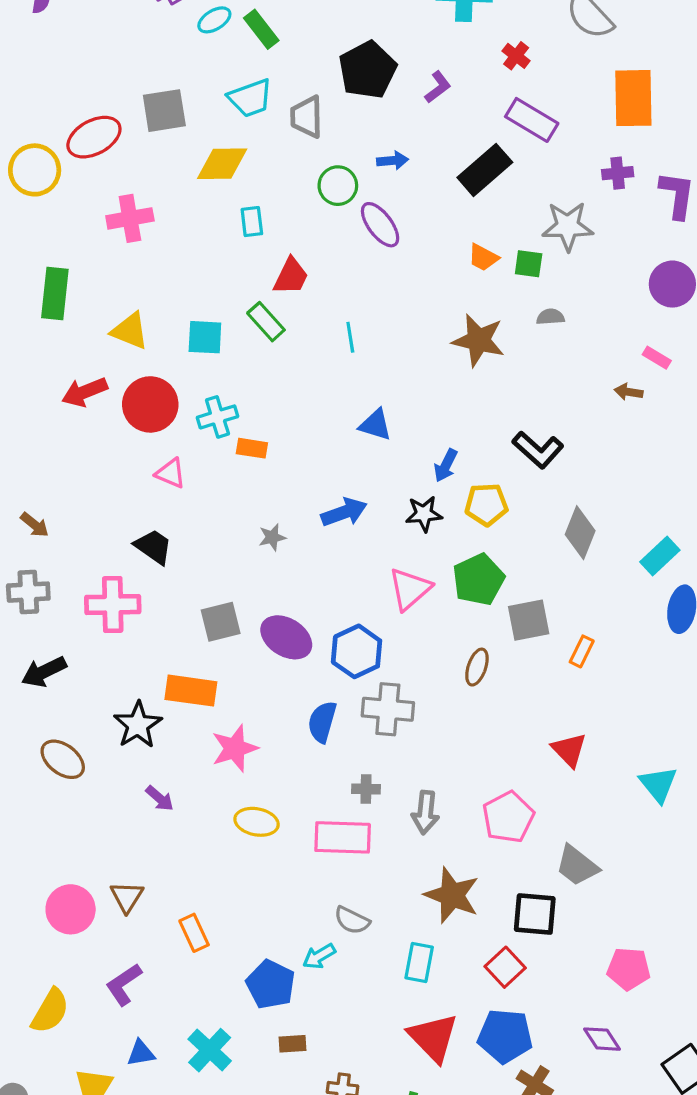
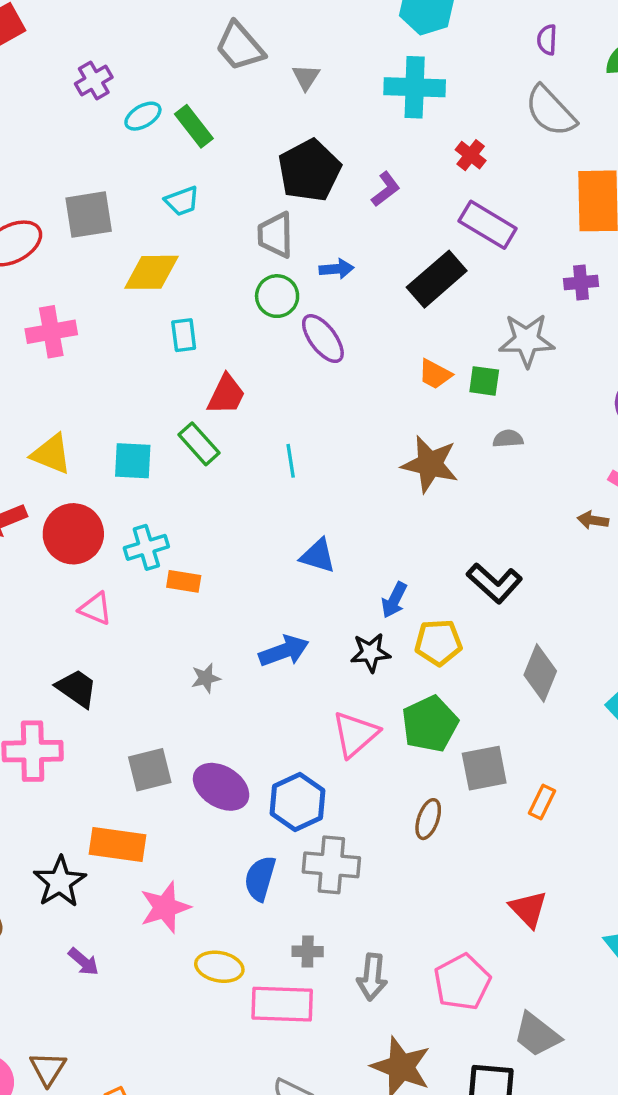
cyan trapezoid: (250, 98) -> (182, 201), size x0.7
gray trapezoid: (307, 117) -> (275, 235), moved
yellow ellipse: (257, 822) -> (219, 967), moved

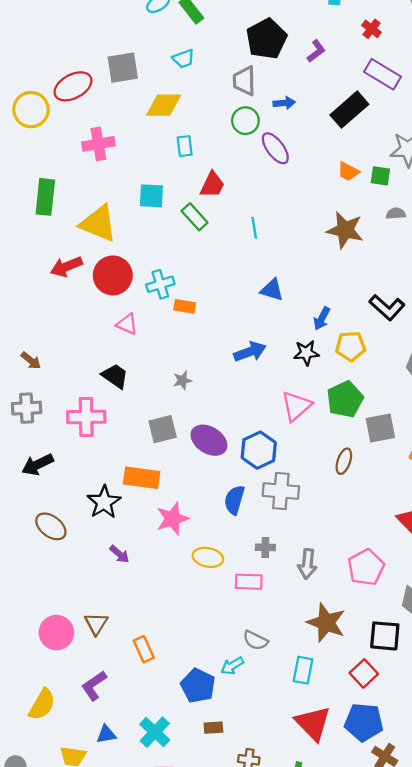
yellow triangle: (51, 454) -> (98, 223), size x1.4
cyan square: (133, 461) -> (151, 196), moved
gray star: (206, 678) -> (182, 380), moved
pink rectangle: (282, 1004) -> (249, 582), size x0.7

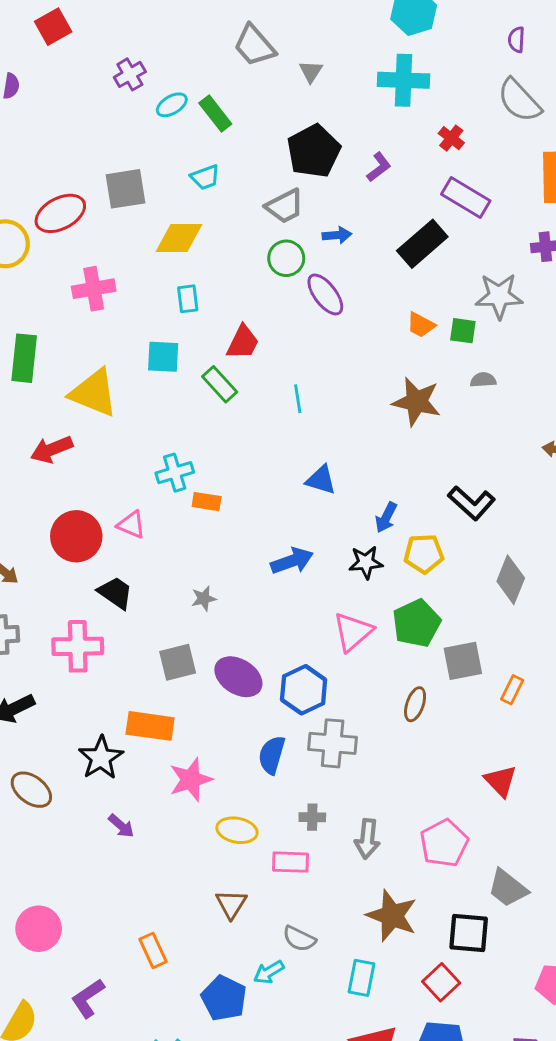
gray trapezoid: (244, 81) -> (285, 206), turned -116
cyan rectangle: (185, 146) -> (188, 299), moved
red circle: (113, 275) -> (76, 536), moved
brown triangle: (96, 624) -> (231, 904), moved

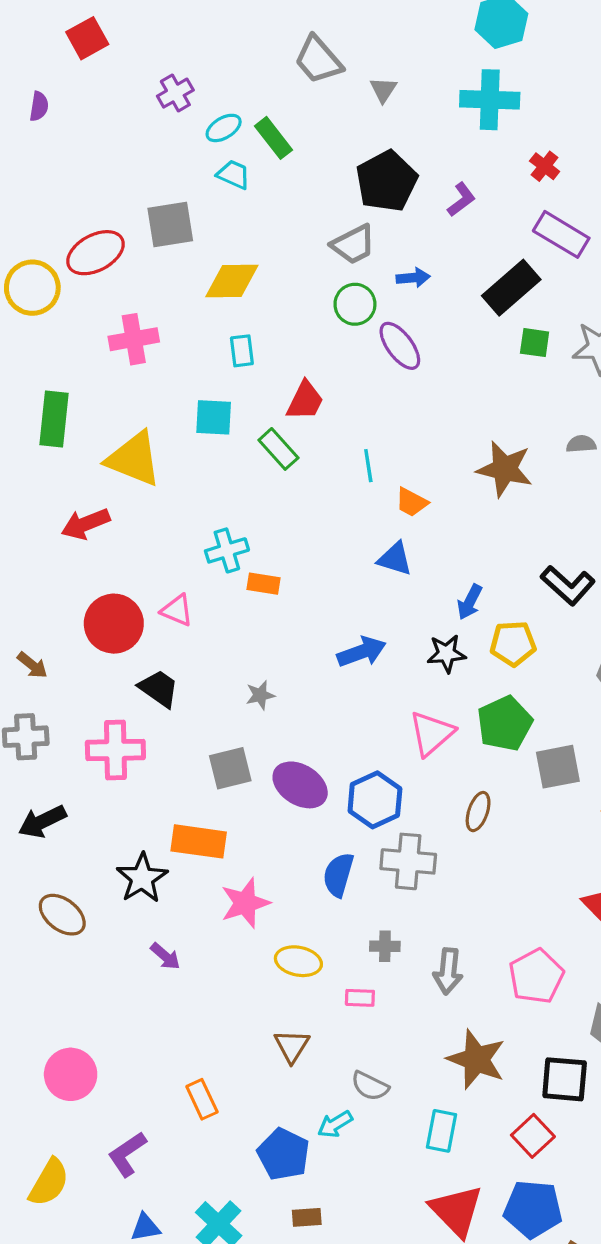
cyan trapezoid: (205, 177) -> (234, 175), moved, turned -136
orange trapezoid: (421, 325) -> (412, 502), moved
green square: (463, 331) -> (535, 343), moved
brown ellipse: (415, 704) -> (478, 812), moved
pink rectangle: (291, 862) -> (360, 998), size x0.7

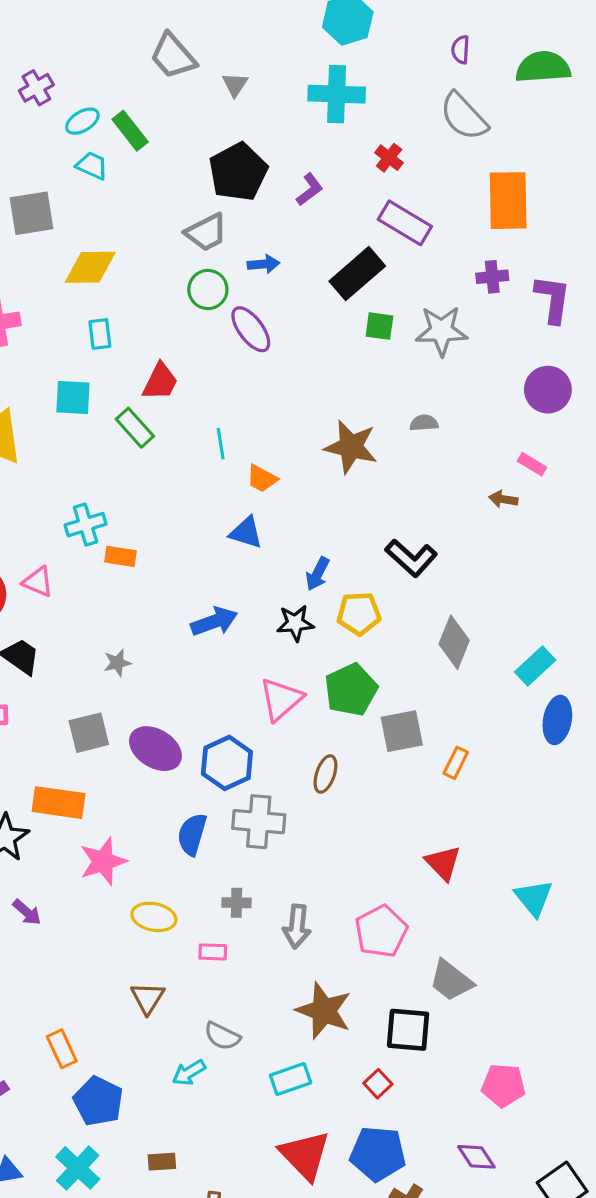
cyan rectangle: (441, 1131) -> (291, 1079), turned 60
red square: (533, 1136) -> (378, 1084), size x0.7
blue pentagon: (283, 1154) -> (98, 1101), moved

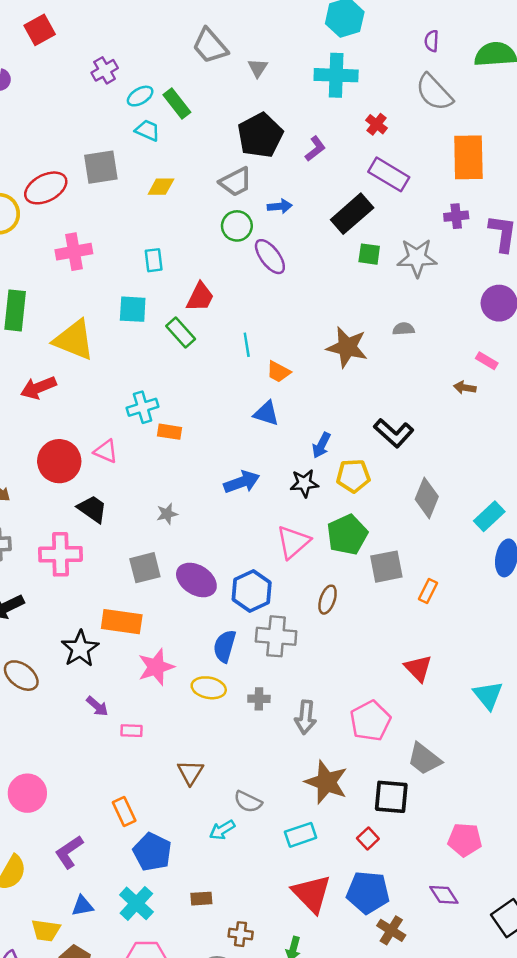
yellow diamond: (90, 267) -> (161, 187), moved, size x0.7
yellow ellipse: (154, 917) -> (209, 688), moved
pink rectangle: (213, 952) -> (132, 731), moved

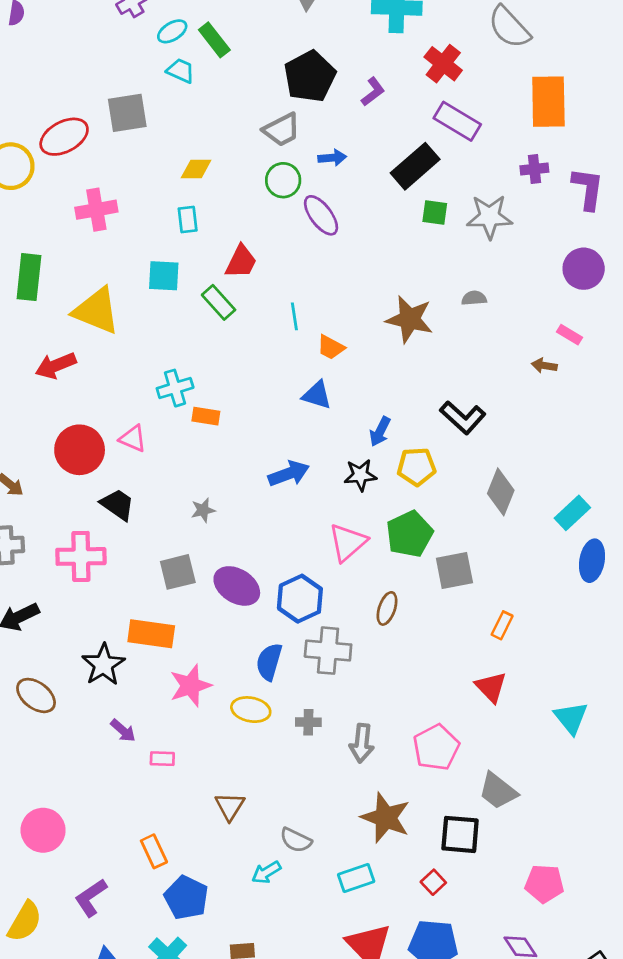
red cross: (377, 124) -> (443, 64), size x1.5
yellow diamond: (161, 187) -> (196, 169), moved
orange rectangle: (428, 591) -> (502, 625), moved

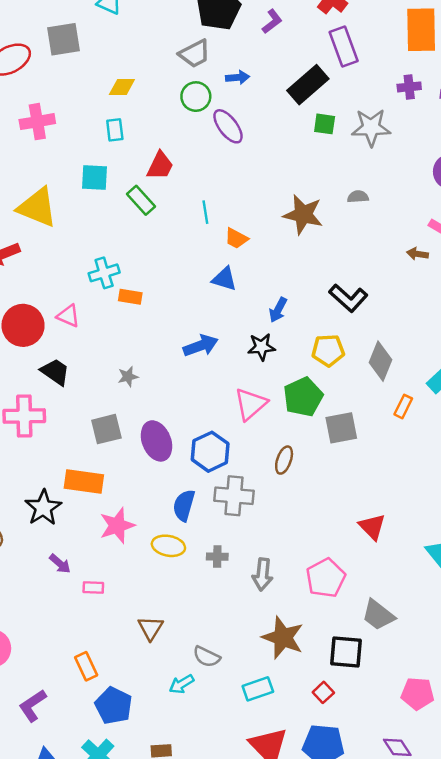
purple rectangle: (457, 121) -> (344, 46), turned 39
yellow pentagon: (416, 467) -> (328, 350), moved
purple ellipse: (237, 586) -> (157, 441), turned 36
orange rectangle: (502, 625) -> (403, 406), moved

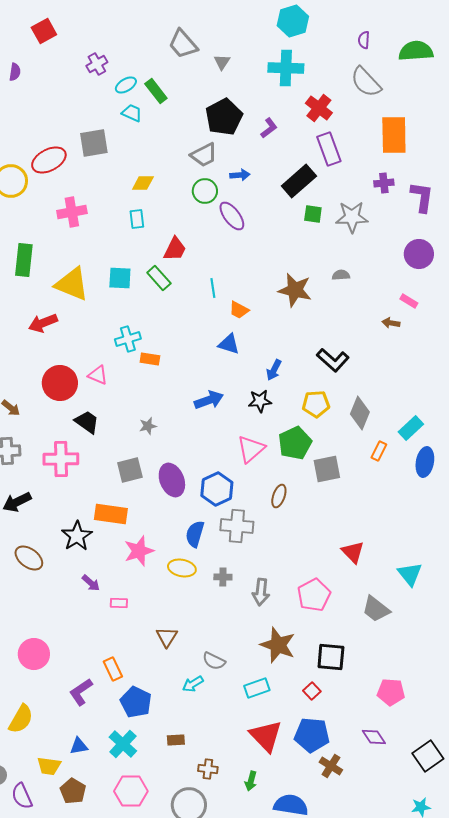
cyan square: (95, 178) -> (120, 278), moved
gray trapezoid: (378, 615) -> (376, 609), moved
purple L-shape: (33, 706) -> (81, 692), moved

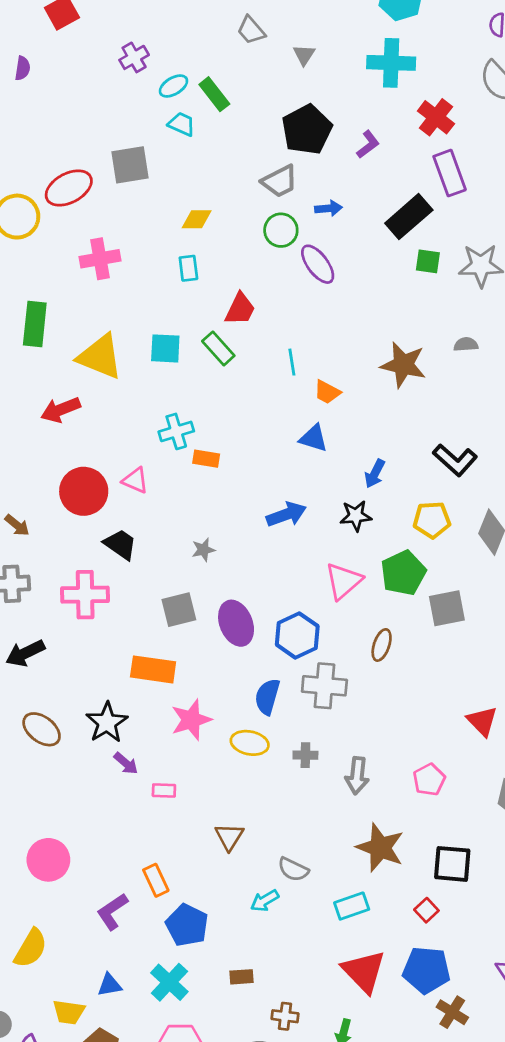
gray trapezoid: (183, 44) -> (251, 30), size x0.7
black star: (77, 536) -> (107, 722), moved
pink pentagon: (314, 595) -> (429, 780), size x0.7

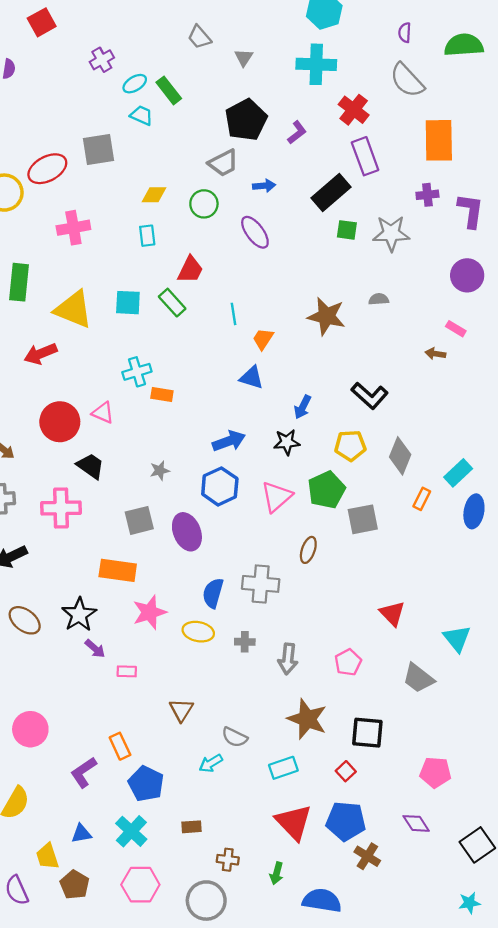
green circle: (281, 230) -> (204, 204), moved
orange trapezoid: (327, 392) -> (263, 339), turned 95
blue hexagon: (297, 635) -> (220, 486), moved
yellow trapezoid: (69, 1012) -> (47, 856), turned 64

